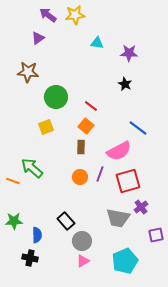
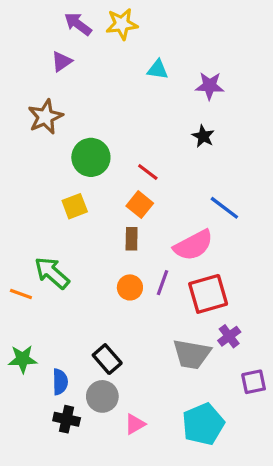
brown star: (28, 72) -> (45, 117), turned -30
gray circle: (82, 241) -> (102, 396), moved
black cross: (30, 258) -> (67, 419), moved

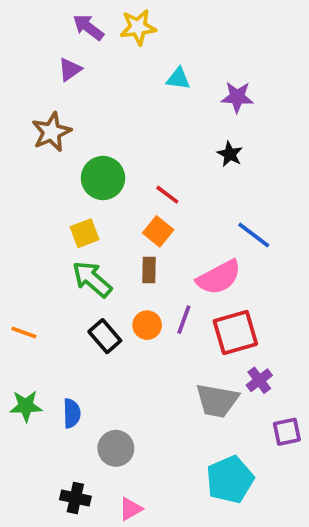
green arrow: (52, 273) -> (92, 279), moved
black rectangle: (107, 359) -> (105, 336), moved
blue semicircle: (60, 382) -> (72, 413), moved
black cross: (67, 419) -> (75, 498), moved
pink triangle: (135, 424) -> (131, 509), moved

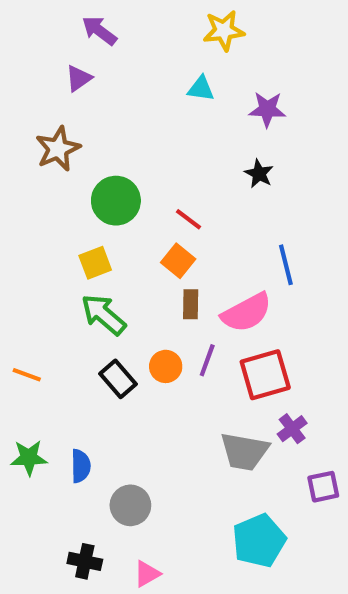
yellow star: (138, 27) -> (224, 31), moved
blue line: (254, 235) -> (286, 265), turned 39
brown rectangle: (149, 270) -> (191, 304), moved

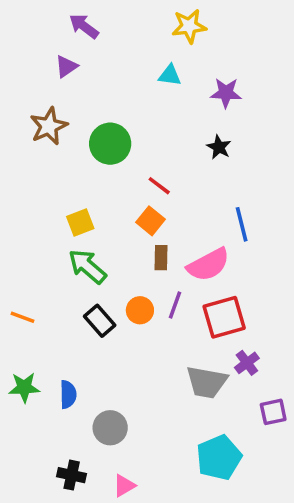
green circle: (116, 201) -> (110, 144), moved

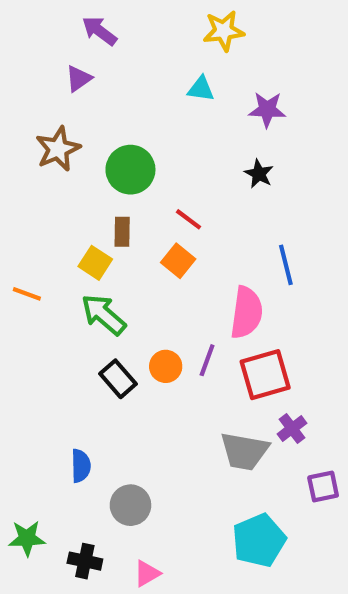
yellow square: (80, 223) -> (95, 263), turned -36
brown rectangle: (161, 258) -> (122, 232), moved
pink semicircle: (208, 265) -> (246, 313), turned -54
orange line: (22, 317) -> (27, 294), moved
green star: (24, 387) -> (27, 538), moved

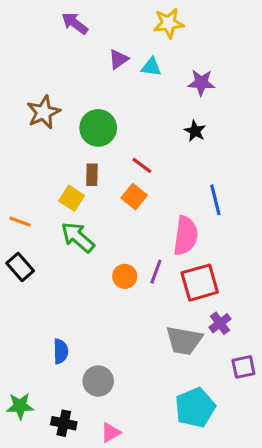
purple triangle: (79, 78) -> (118, 59), moved
black rectangle: (118, 379) -> (20, 267), moved

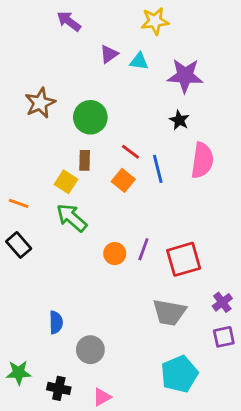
purple star: (201, 83) -> (185, 76), size x1.4
blue line: (215, 200) -> (158, 169), moved
pink semicircle: (186, 236) -> (202, 160), moved
purple cross: (220, 323) -> (222, 302), moved

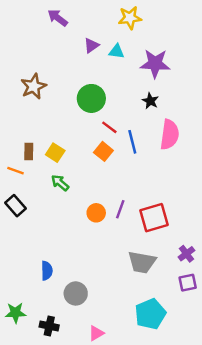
green circle: (90, 117) -> (91, 98), moved
brown rectangle: (85, 160) -> (29, 151), moved
green arrow: (72, 218) -> (60, 183), size x0.7
pink triangle: (102, 397) -> (96, 333), moved

